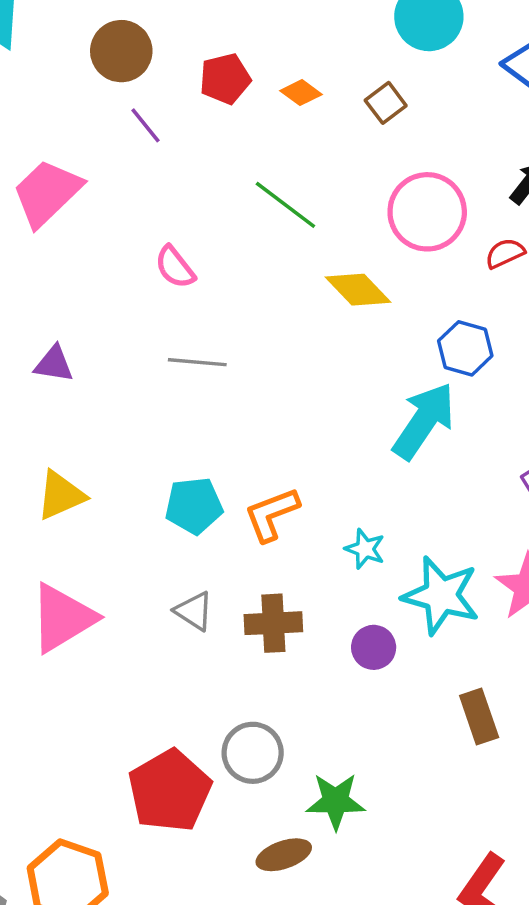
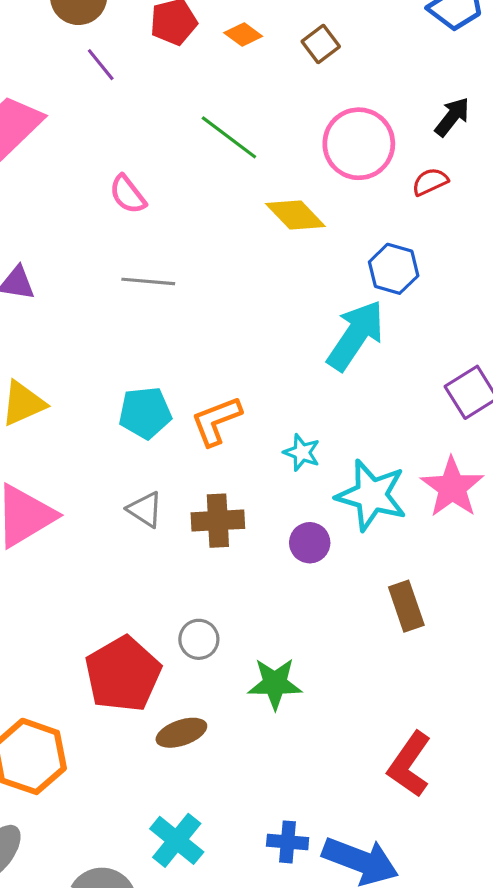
gray circle: (253, 753) -> (199, 639), size x0.7
brown ellipse: (284, 855) -> (181, 733), moved

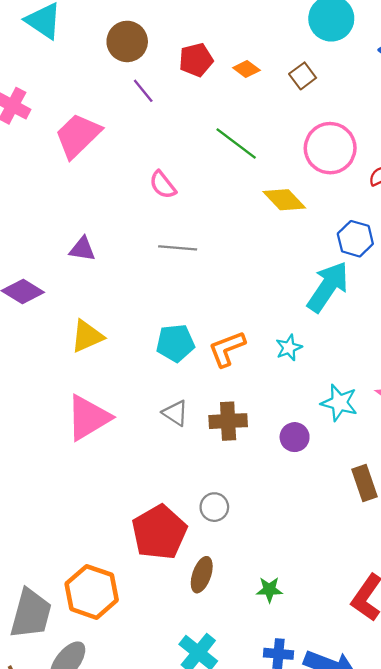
cyan star: (302, 452) -> (289, 348), moved, turned 30
cyan star: (371, 495) -> (339, 403), size x0.7
green star: (275, 684) -> (269, 590), moved, size x0.7
brown ellipse: (181, 733) -> (202, 575), turned -52

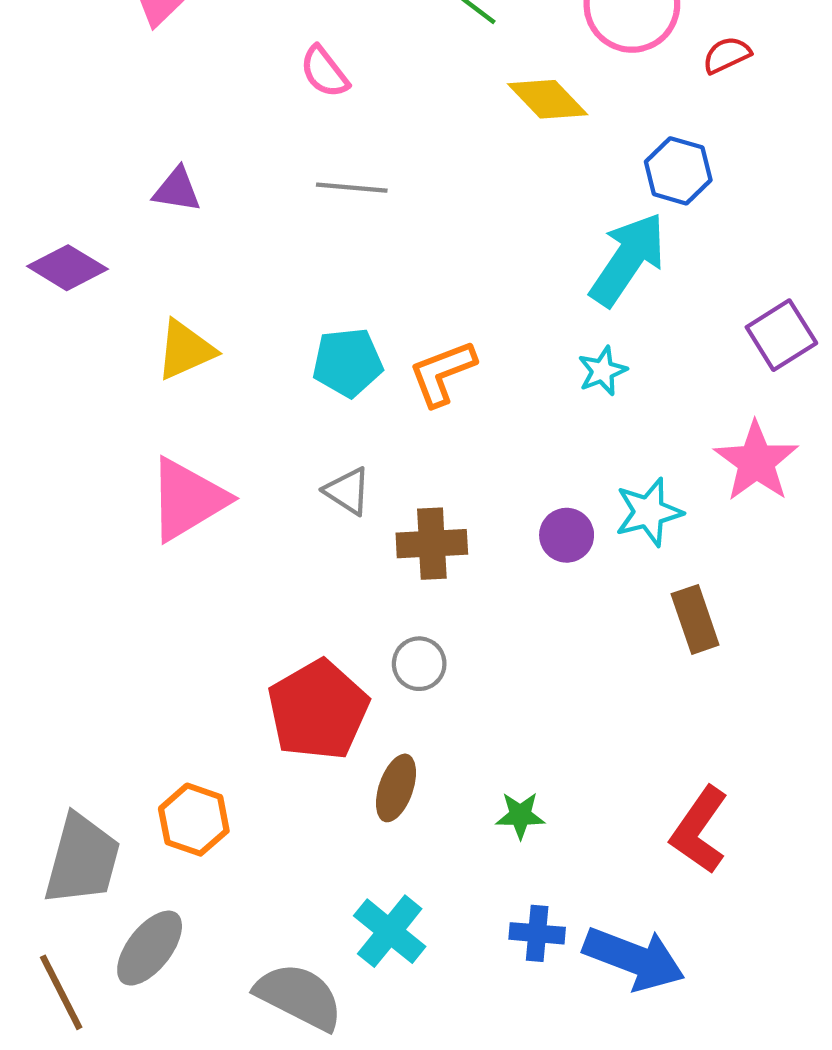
cyan star: (289, 348) -> (602, 371), moved
cyan star: (339, 403) -> (649, 512), moved, turned -30
brown cross: (228, 421) -> (432, 544), moved
orange hexagon: (92, 592) -> (194, 820), size x0.7

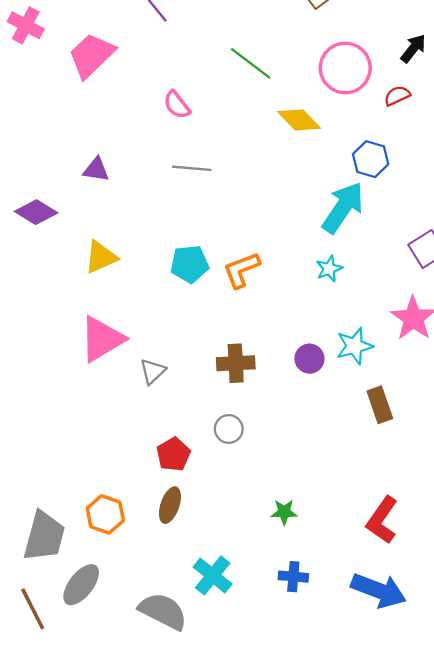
gray triangle: (348, 491) -> (153, 371), moved, turned 44
red pentagon: (318, 710) -> (173, 454), size x0.6
brown ellipse: (396, 788) -> (170, 505), moved
blue arrow: (634, 959) -> (379, 590), moved

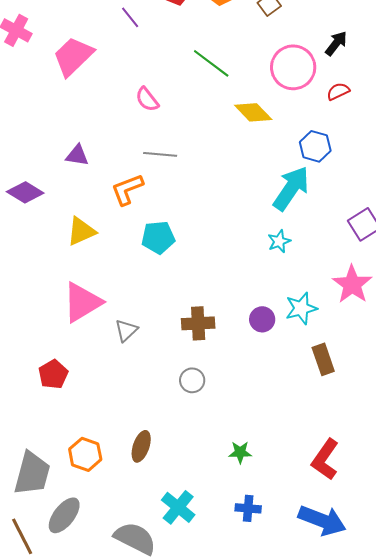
black arrow: (413, 48) -> (336, 43), moved
orange L-shape: (241, 270) -> (127, 189), moved
red pentagon: (173, 454) -> (53, 374), moved

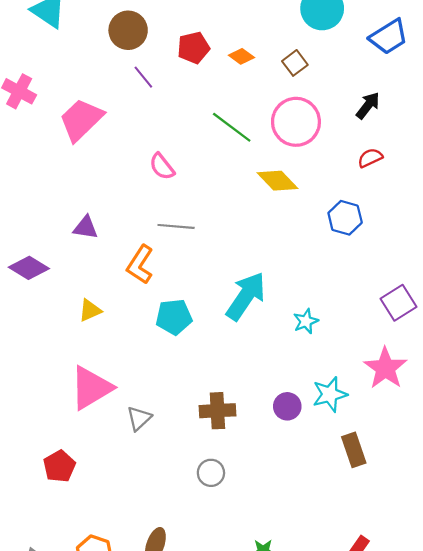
pink circle: (293, 67) -> (296, 122), moved
cyan arrow: (291, 188) -> (246, 296), moved
orange L-shape: (127, 189) -> (140, 265), turned -36
yellow triangle: (81, 231) -> (90, 310), size x0.7

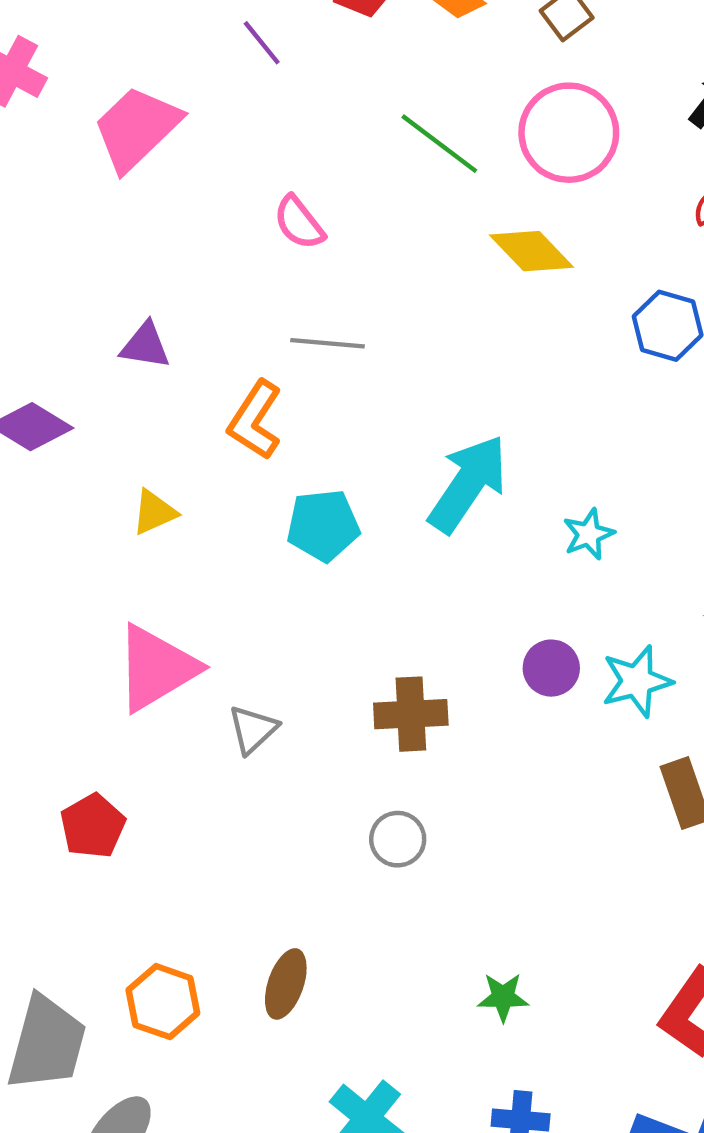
purple circle: (287, 406) -> (551, 668), moved

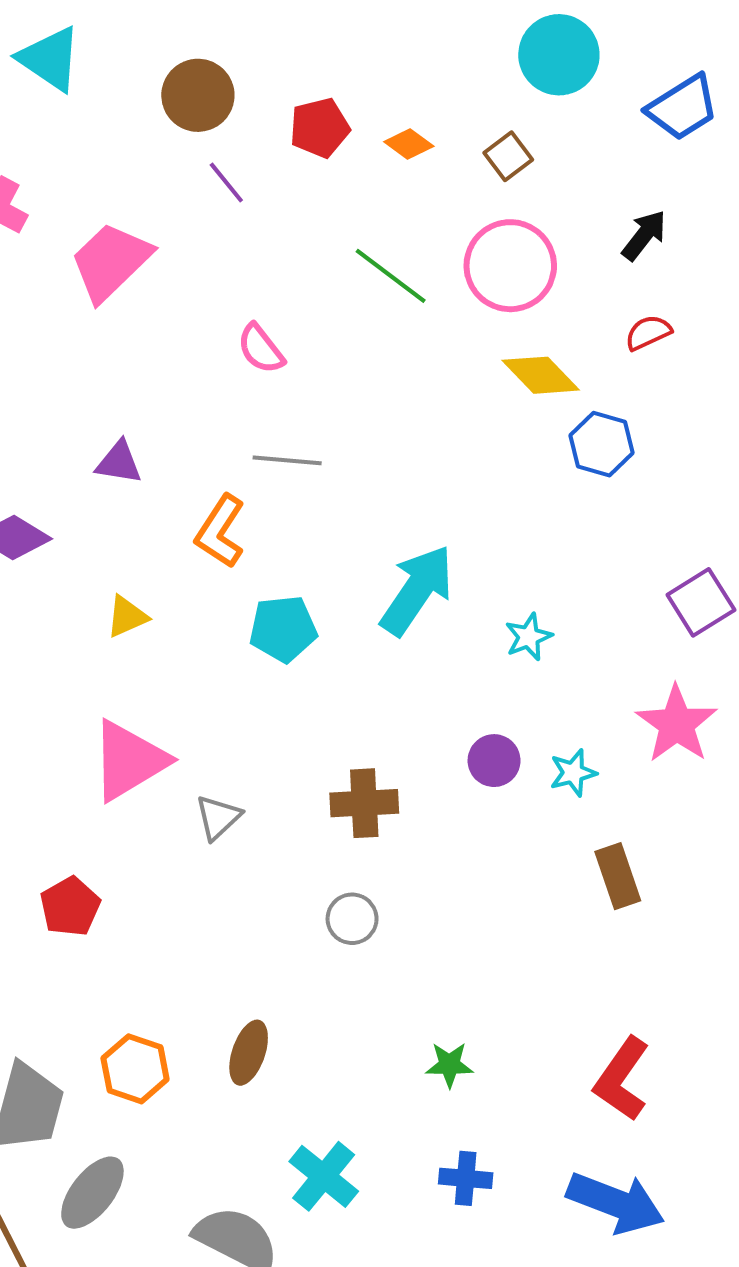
yellow diamond: (532, 251) -> (541, 375), moved
cyan star: (637, 681) -> (573, 773), size x0.7

